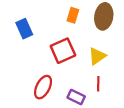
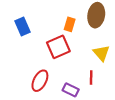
orange rectangle: (73, 15) -> (70, 24), moved
yellow triangle: (97, 56) -> (101, 53), moved, turned -36

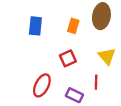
blue rectangle: (23, 26) -> (35, 26), moved, turned 30
red square: (58, 47) -> (68, 58), moved, size x0.7

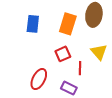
orange rectangle: (73, 26) -> (68, 24), size x1.5
red line: (96, 82) -> (80, 68), moved

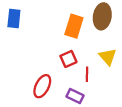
blue rectangle: (33, 24) -> (14, 19), moved

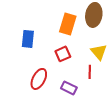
blue rectangle: (14, 19) -> (28, 39), moved
red line: (87, 74) -> (90, 72), moved

